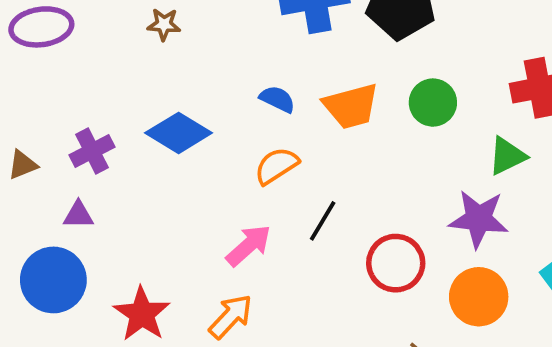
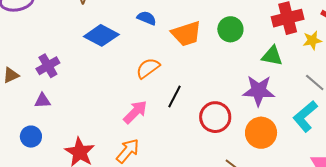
blue semicircle: (277, 99) -> (147, 18), moved
blue diamond: (179, 133) -> (101, 35), moved
green triangle: (507, 156) -> (272, 56), turned 40
blue circle: (53, 280) -> (31, 137), size x0.6

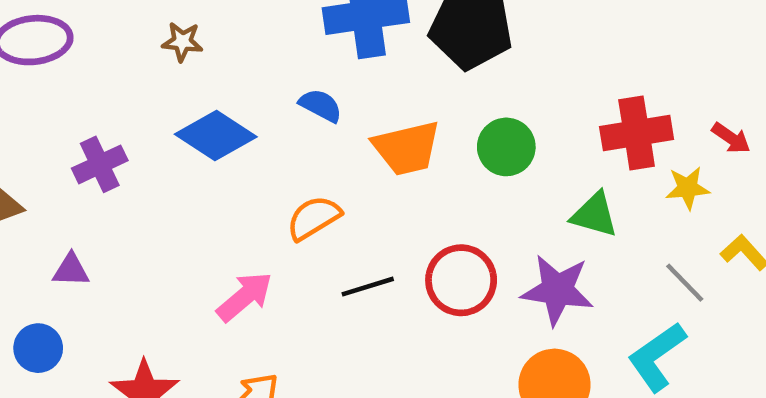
purple cross: (48, 66) -> (100, 164), moved
black line: (175, 97) -> (368, 287), turned 40
pink arrow: (135, 112) -> (245, 297), moved
red circle: (215, 117) -> (461, 280), moved

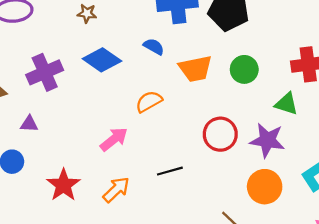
purple cross: (100, 164) -> (45, 72), size x1.4
black line: (368, 287) -> (170, 171), moved

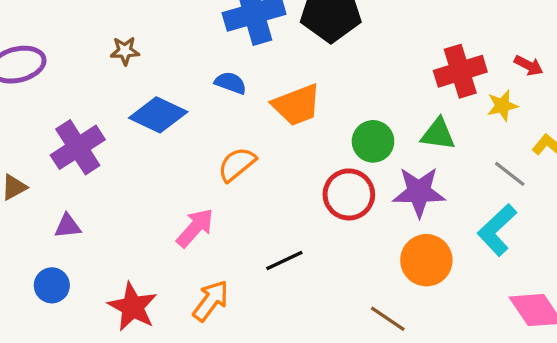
green circle: (244, 69) -> (373, 141), moved

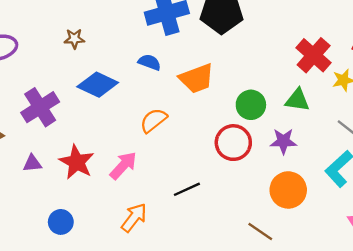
red cross: (460, 71) -> (314, 55), turned -32
purple star: (419, 192) -> (283, 141), size x0.7
blue circle: (52, 285) -> (61, 222), moved
red star: (133, 307) -> (77, 162), moved

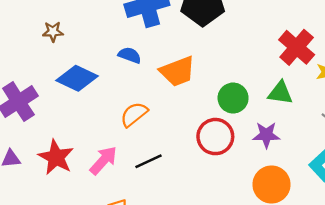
black line: (187, 189) -> (149, 161), moved

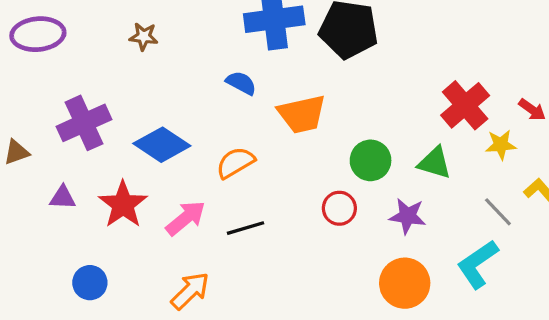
blue diamond: (77, 78) -> (162, 145), moved
red circle: (215, 137) -> (339, 208), size x0.7

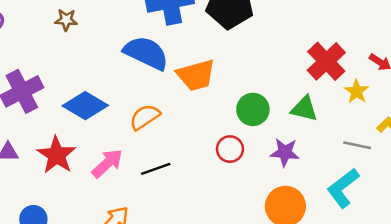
blue semicircle: (241, 83) -> (146, 53), size x1.8
yellow star: (501, 145) -> (357, 91), turned -30
gray line: (498, 212) -> (357, 145), turned -32

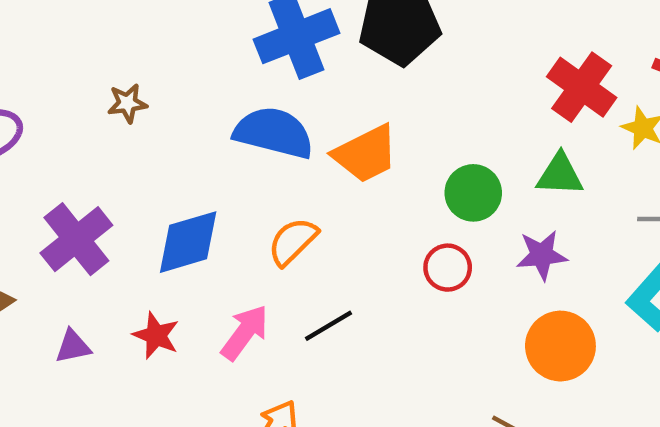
blue diamond: (85, 106) -> (188, 242), turned -36
red star: (57, 155) -> (156, 335), size x0.7

